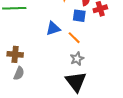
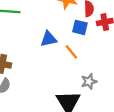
gray star: (77, 59) -> (89, 81), moved

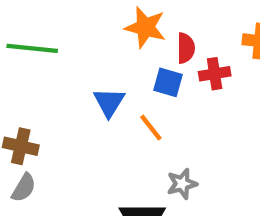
blue triangle: (49, 39) -> (109, 102), turned -48

